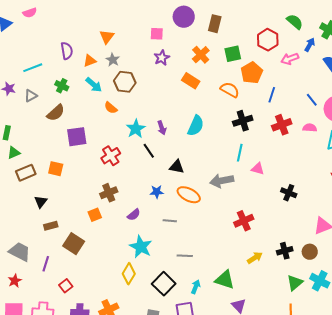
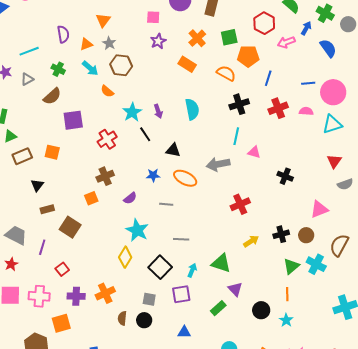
orange pentagon: (252, 73) -> (248, 56), turned 30
blue line: (312, 100) -> (308, 83), turned -56
cyan semicircle: (196, 126) -> (192, 109), turned -35

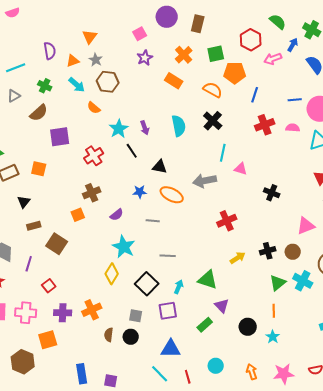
pink square: (153, 17) -> (140, 34), turned -32
black cross: (239, 104) -> (213, 121), moved, turned -30
blue triangle: (184, 332) -> (171, 349), size x1.5

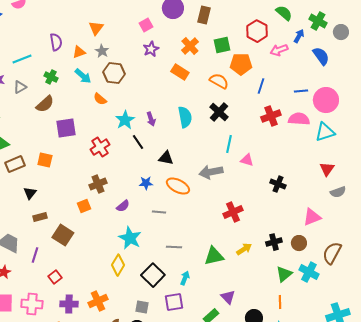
pink semicircle: (293, 128) -> (299, 119), size x1.5
green triangle: (208, 280) -> (214, 256), moved, turned -30

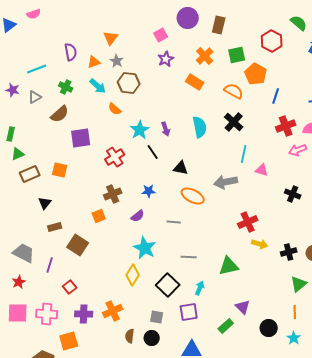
pink arrow: (279, 50) -> (298, 150), moved
orange pentagon: (241, 64) -> (256, 74), turned 30
blue star: (146, 183) -> (149, 191), moved
yellow arrow: (244, 249) -> (260, 244), moved, turned 49

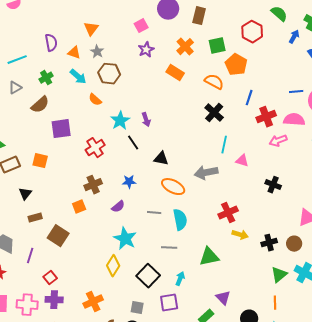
orange triangle: (94, 62) -> (74, 53), turned 40
green cross: (66, 87) -> (46, 78), turned 32
blue line: (276, 96) -> (249, 98), moved
cyan semicircle: (200, 127) -> (180, 220), moved
purple cross: (84, 314) -> (54, 300), moved

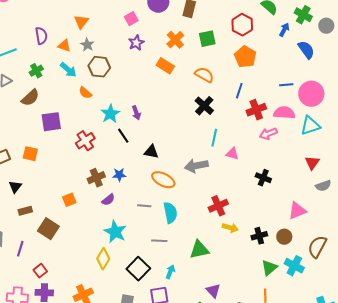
orange pentagon: (236, 65) -> (245, 57), moved
brown cross: (93, 185) -> (96, 178), moved

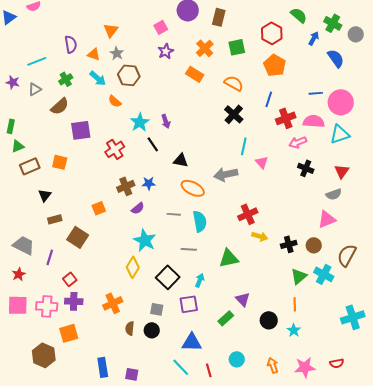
pink triangle: (232, 154) -> (262, 162), turned 32
black cross: (263, 178) -> (306, 168), moved
gray semicircle: (323, 186) -> (334, 194), moved

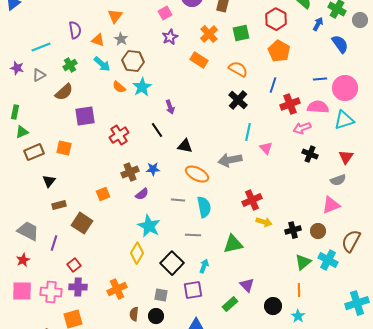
cyan star: (140, 122) -> (142, 87), moved

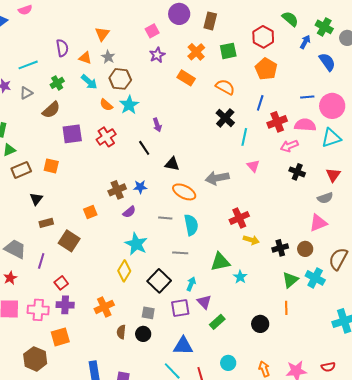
cyan line: (248, 132) -> (244, 137), moved
red cross: (119, 135) -> (106, 137), moved
purple triangle: (247, 285) -> (204, 302), moved
cyan star: (298, 316) -> (240, 277), moved

